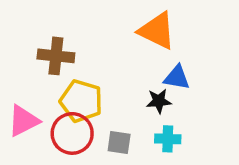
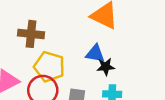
blue triangle: (177, 78) -> (95, 54), moved

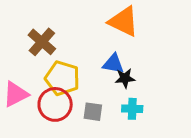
brown cross: (31, 34) -> (42, 42), turned 35

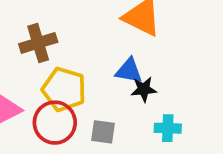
brown cross: (42, 42) -> (38, 43), turned 32
cyan cross: (132, 109) -> (168, 128), moved

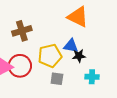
yellow pentagon: (64, 89) -> (50, 56), moved, turned -30
red circle: (55, 123) -> (20, 66), moved

